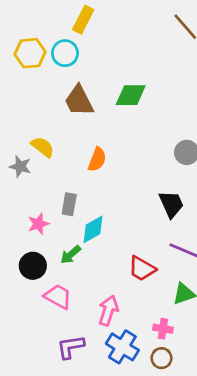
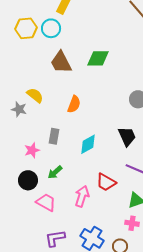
cyan diamond: (93, 229) -> (88, 144), moved
pink arrow: (108, 311) -> (82, 196), moved
pink cross: (163, 329) -> (132, 223), moved

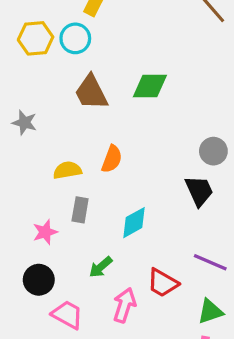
yellow semicircle: (35, 95) -> (67, 170), moved, turned -48
gray star: (19, 109) -> (24, 123), moved
black trapezoid: (127, 136) -> (199, 191), moved
green arrow: (55, 172) -> (101, 267), moved

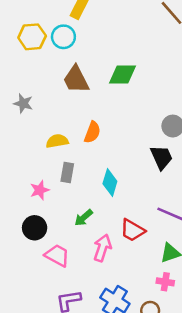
cyan diamond: (134, 223) -> (110, 183), turned -44

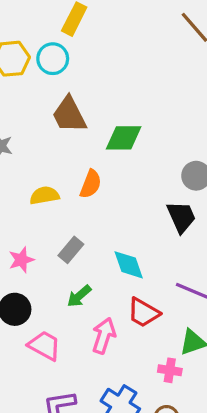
green diamond: (123, 74) -> (124, 138), moved
gray rectangle: (67, 172) -> (71, 250), moved, turned 30
cyan diamond: (110, 183) -> (129, 265), moved, turned -36
pink cross: (165, 282) -> (170, 370), moved

